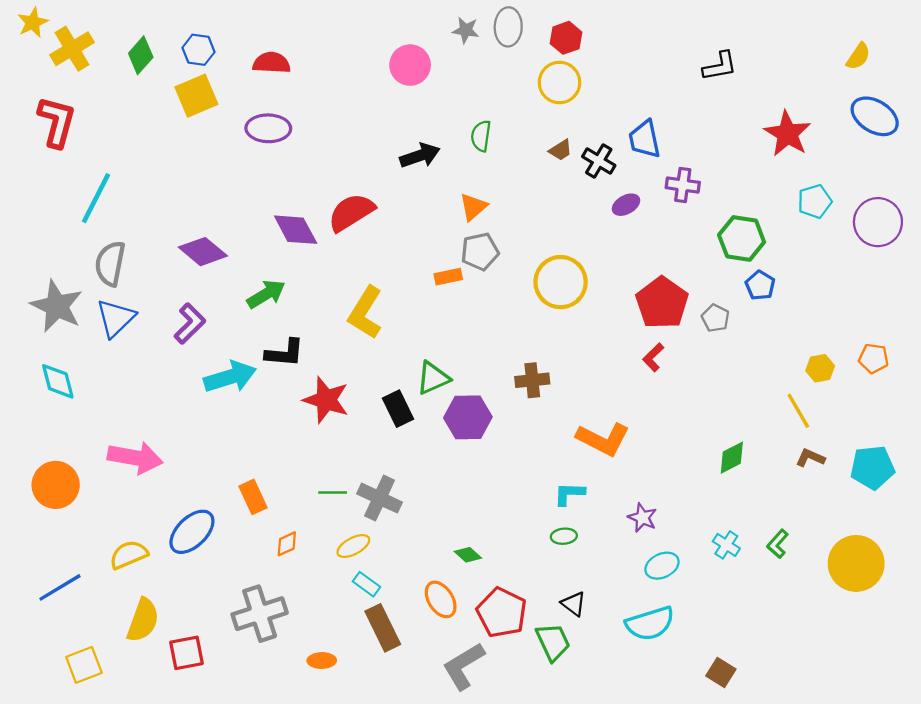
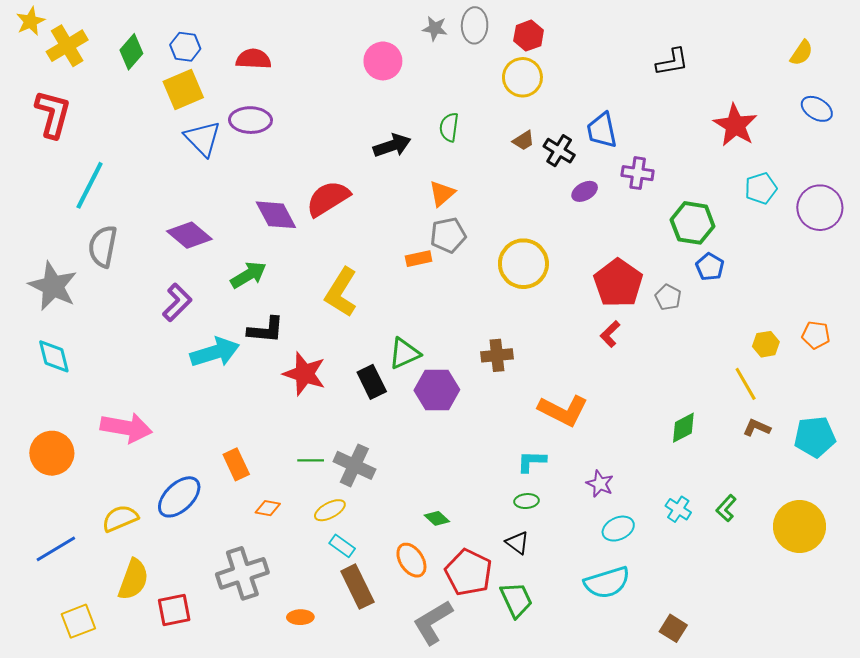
blue ellipse: (875, 116) -> (817, 109), size x0.7
blue triangle: (116, 318) -> (203, 138), moved, turned -30
orange diamond: (287, 544) -> (268, 508), turned 35
black triangle: (574, 604) -> (517, 543), moved

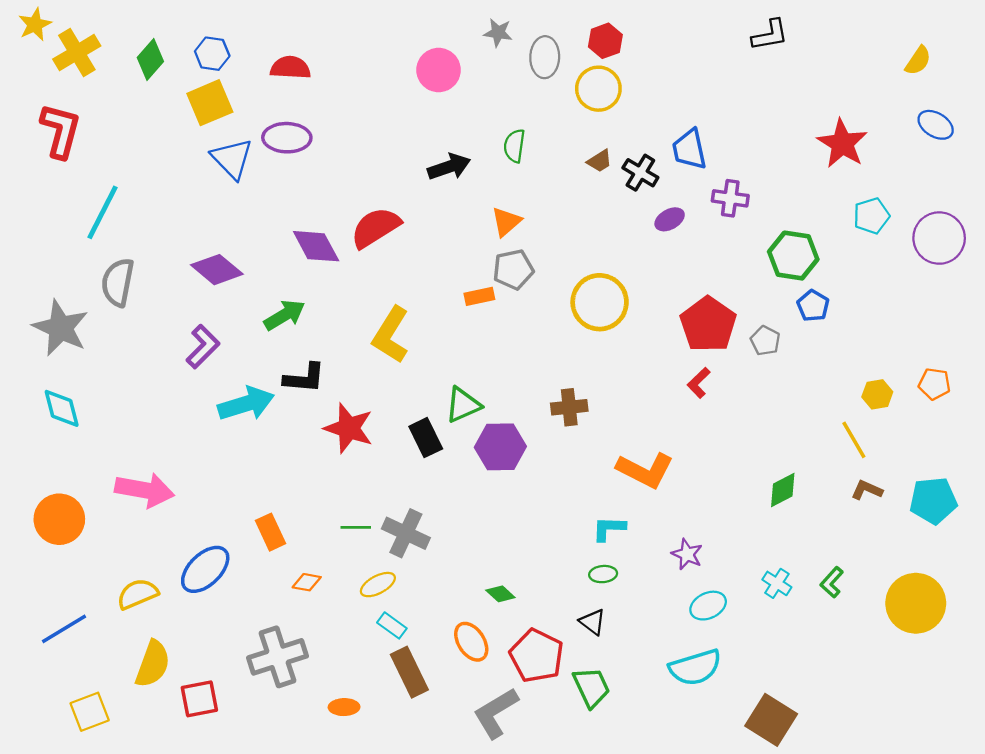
gray ellipse: (475, 25) -> (545, 57), moved
black L-shape: (672, 62) -> (770, 35), moved
brown square: (673, 628) -> (771, 720), size x1.6

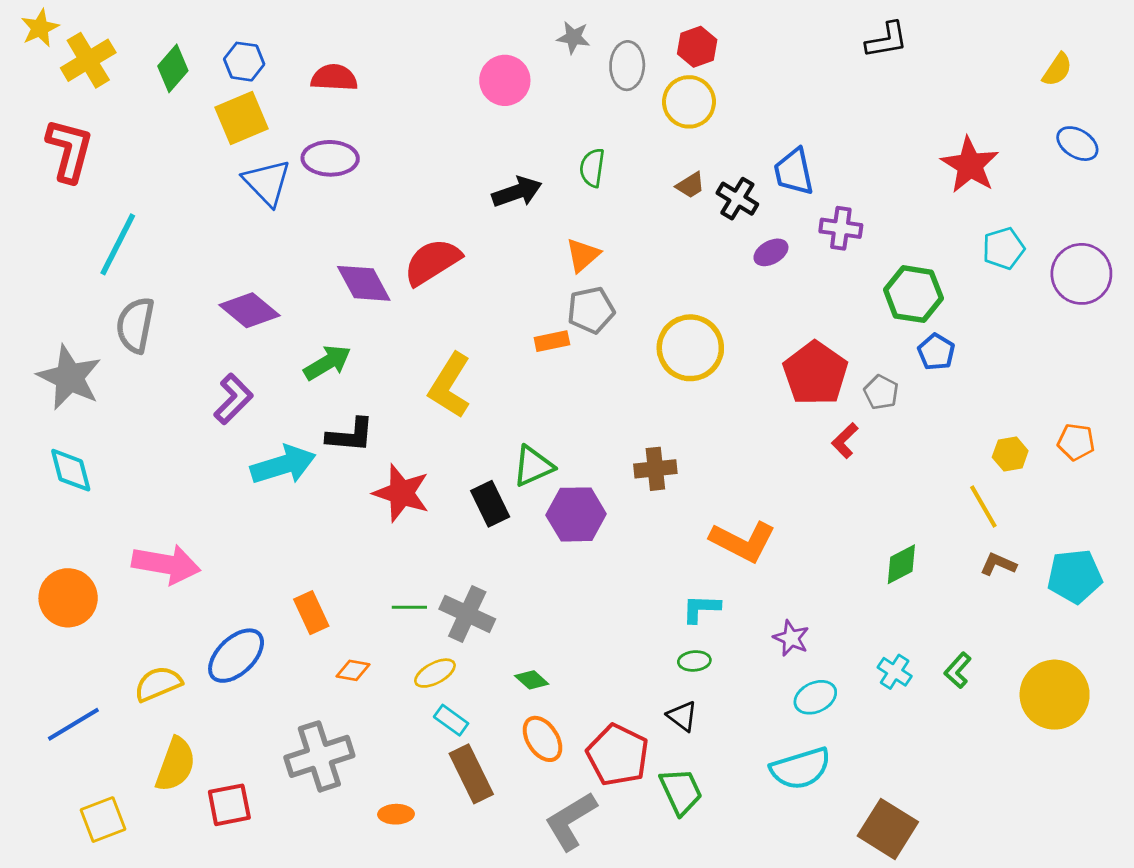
red L-shape: (699, 383) -> (845, 441), moved
green diamond: (500, 594) -> (532, 680), moved

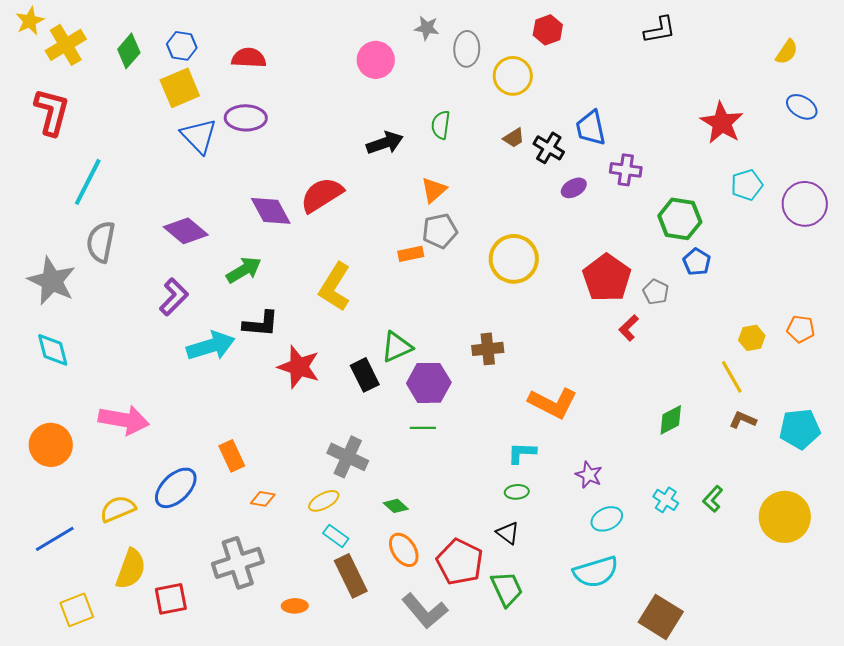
red hexagon: (697, 47) -> (548, 30), moved
green line: (409, 607) -> (423, 428), moved
gray L-shape: (571, 821) -> (425, 611), turned -99

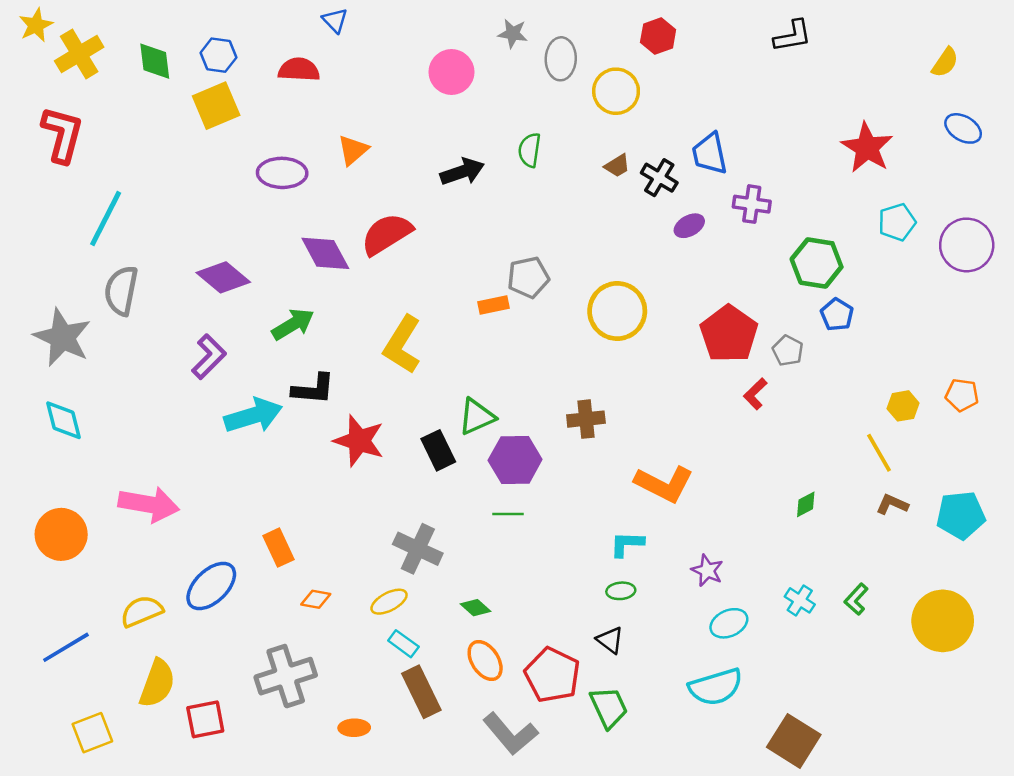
green diamond: (129, 51) -> (155, 61), turned -48
purple ellipse: (246, 118) -> (282, 173), moved
blue triangle: (199, 136) -> (335, 20), moved, size x0.6
orange triangle: (434, 190) -> (353, 150), moved
green diamond: (671, 420) -> (806, 504), size x0.7

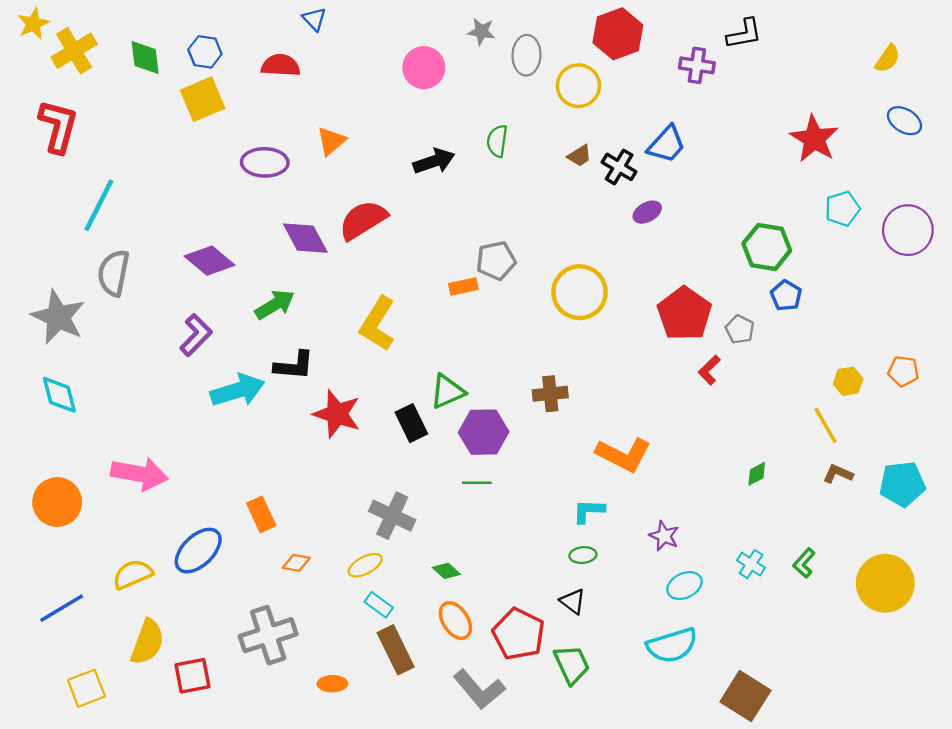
red hexagon: (658, 36) -> (618, 34), size x1.5
blue trapezoid: (710, 154) -> (666, 144), turned -126
purple cross: (752, 204) -> (697, 65), moved

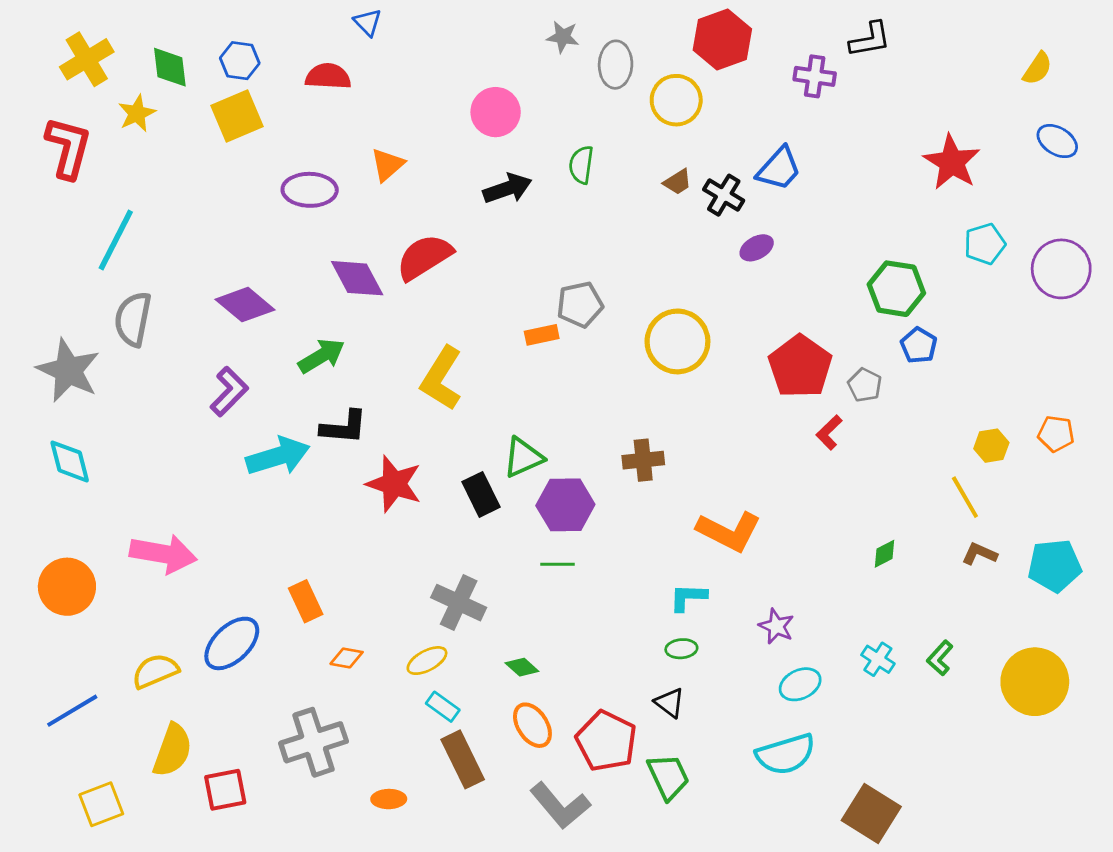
yellow star: (33, 24) -> (137, 113), moved
pink circle: (424, 68) -> (496, 112), moved

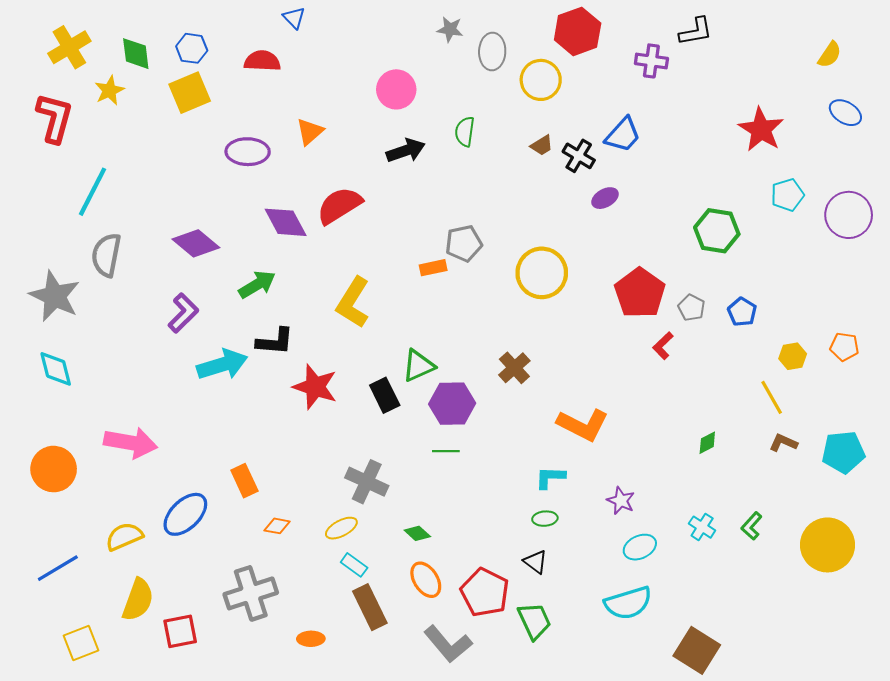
blue pentagon: (919, 345) -> (742, 312), moved
brown cross: (643, 460) -> (514, 368), turned -36

